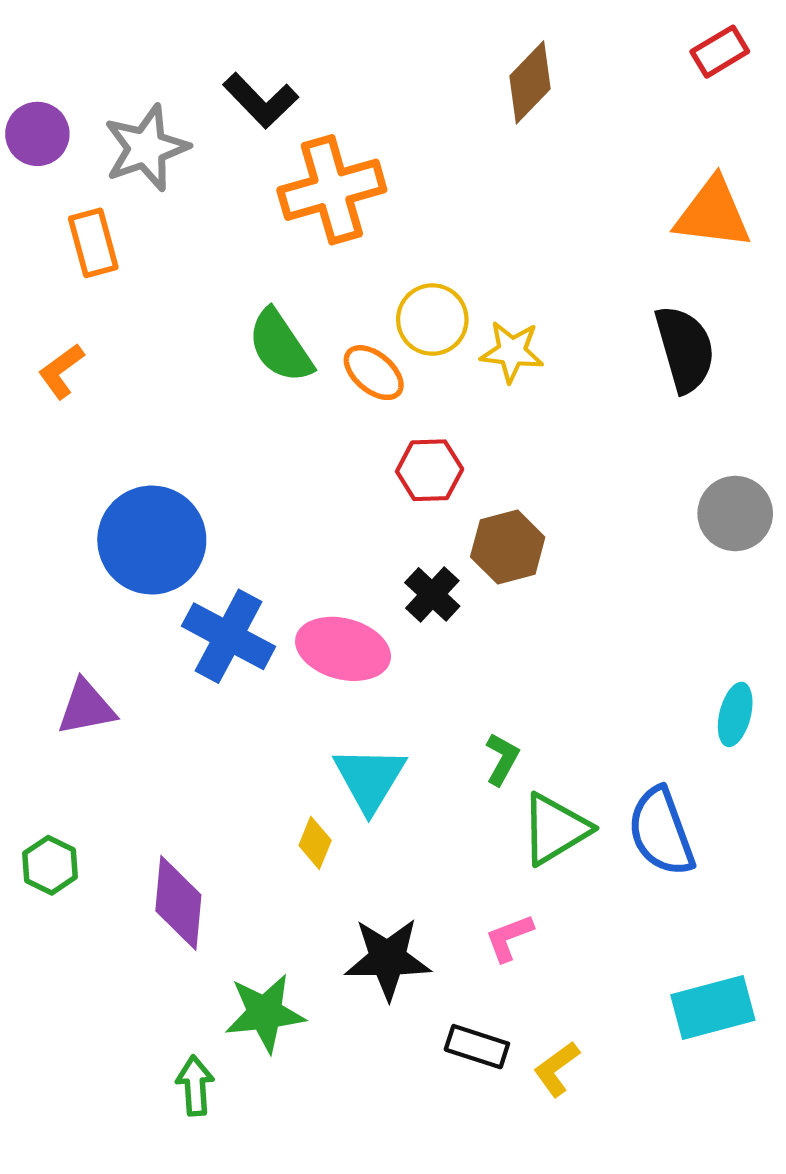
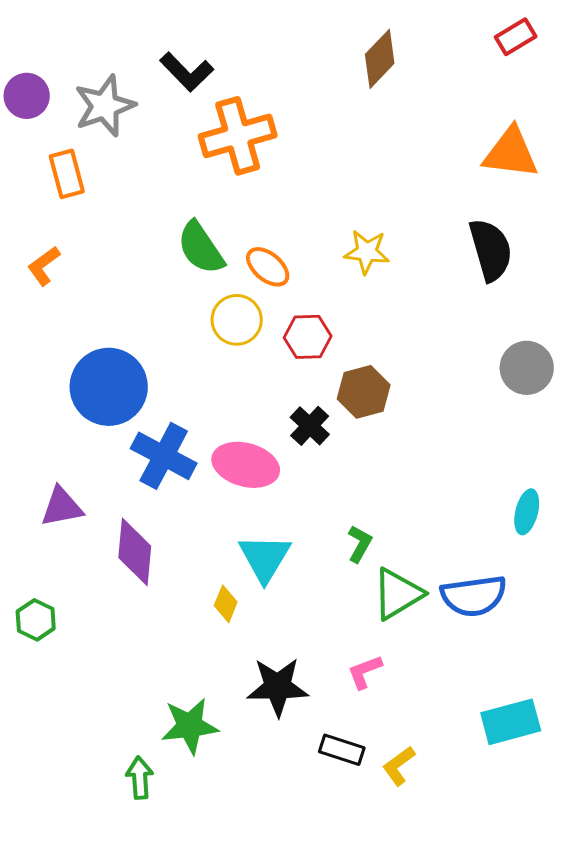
yellow circle: (432, 320) -> (237, 320), moved
blue semicircle: (661, 832) -> (474, 596), turned -78
purple diamond: (178, 903) -> (135, 552), moved

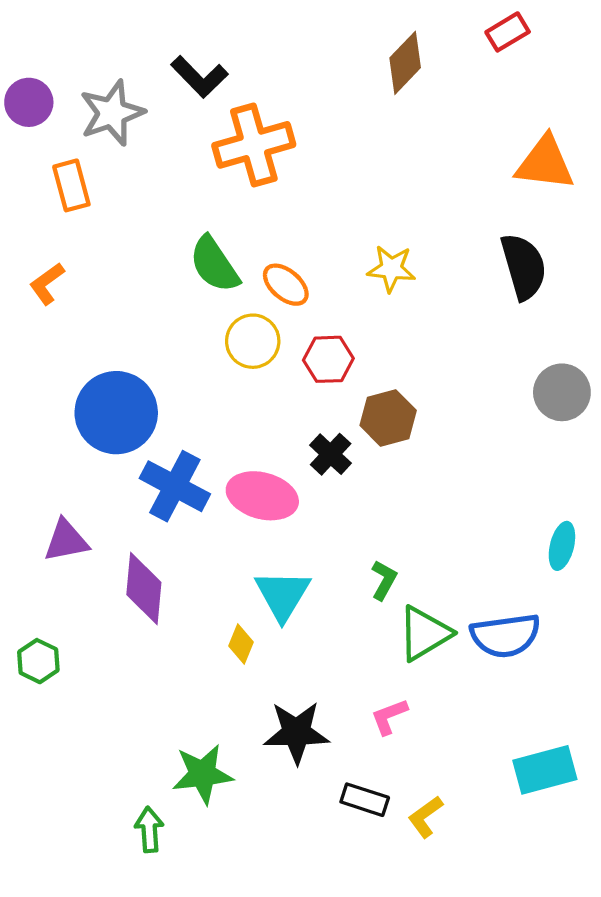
red rectangle: (516, 37) -> (508, 32), moved

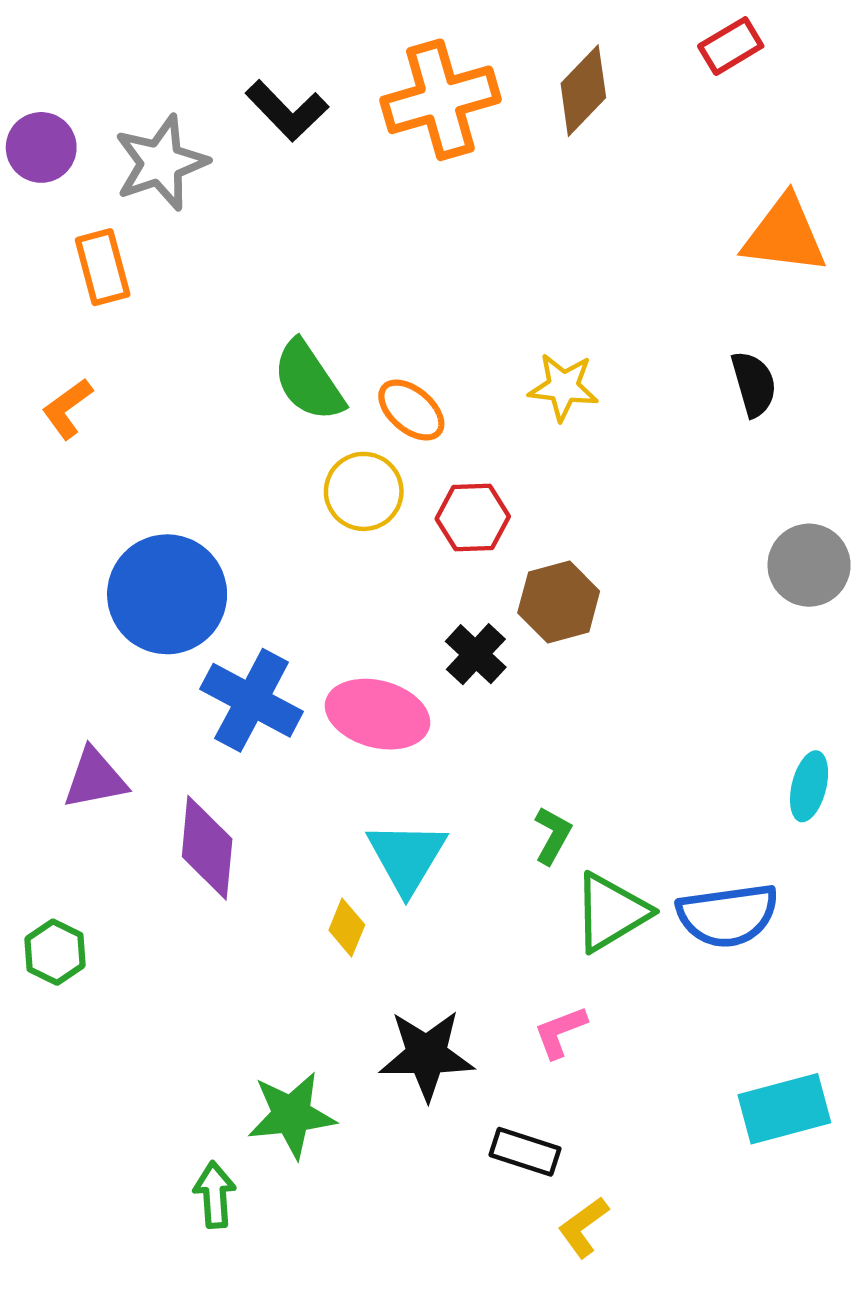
orange cross: (254, 145) -> (440, 100), moved
black semicircle: (524, 267) -> (754, 384), size x0.7
yellow L-shape: (425, 817) -> (583, 1227), moved

